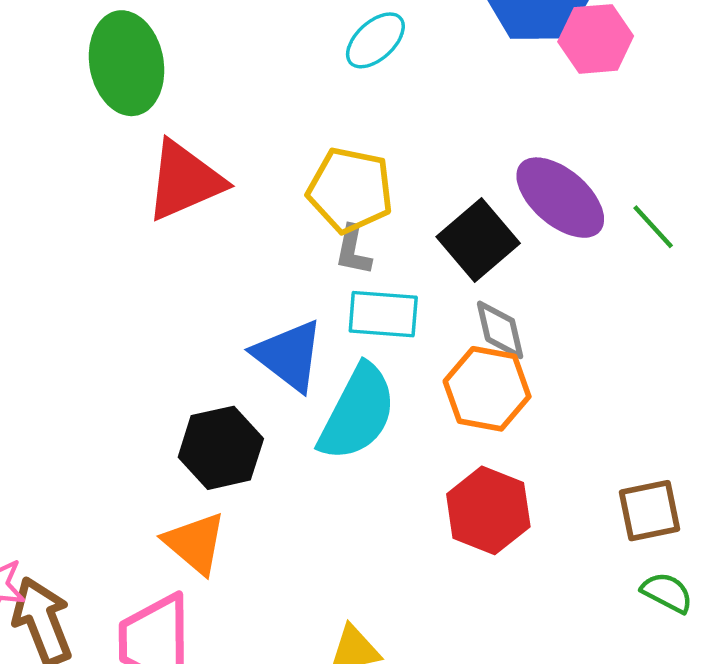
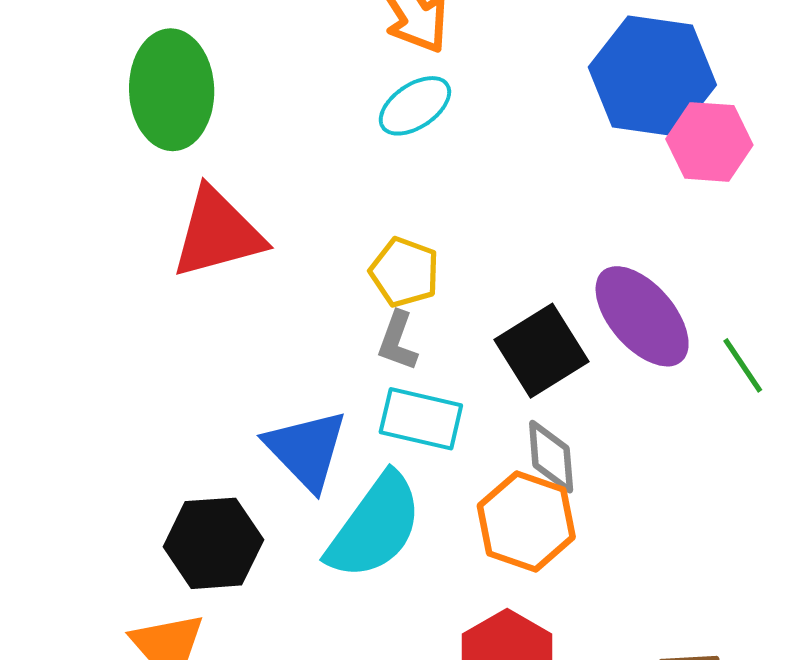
cyan ellipse: (375, 40) -> (415, 106), moved
yellow pentagon: (350, 190) -> (404, 272), size x0.7

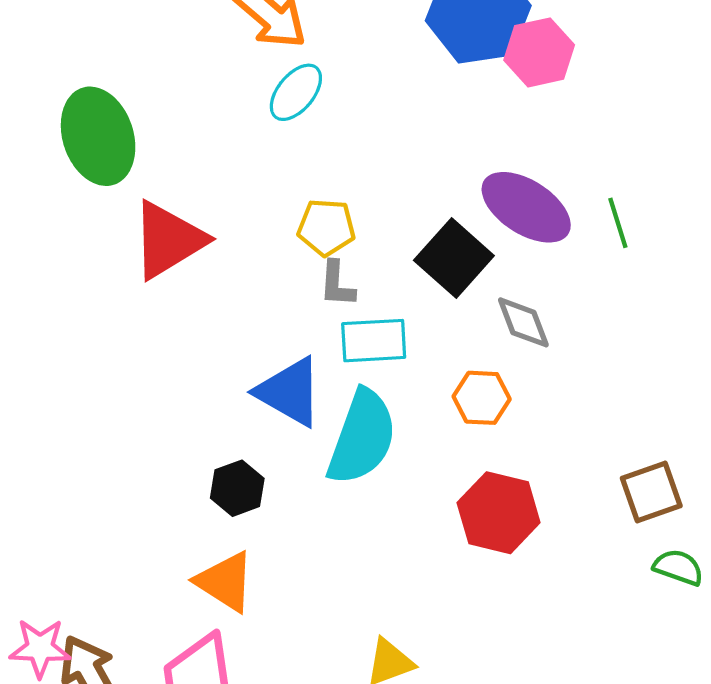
green line: (743, 365) -> (618, 223), turned 33
gray diamond: (551, 457) -> (523, 322), moved
orange hexagon: (526, 521) -> (482, 398), size x0.7
black hexagon: (213, 543) -> (237, 488), size x0.7

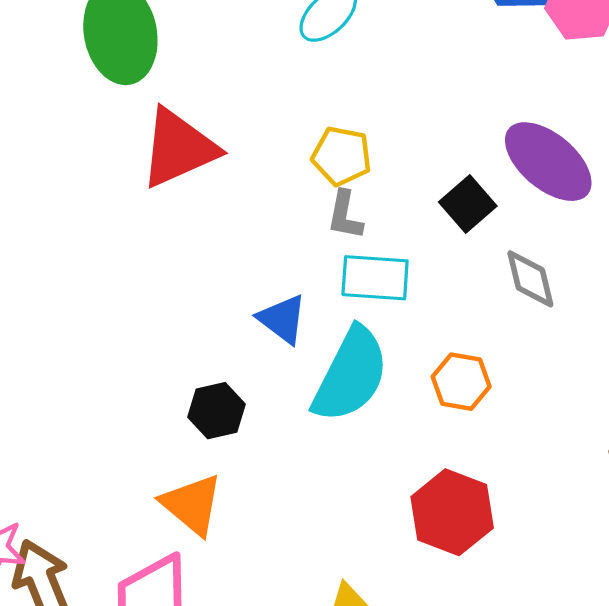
black square: (454, 258) -> (468, 204), size x0.7
blue triangle: (289, 392) -> (282, 319), size x0.7
orange hexagon: (482, 398) -> (461, 382), moved
red hexagon: (499, 513) -> (452, 512), moved

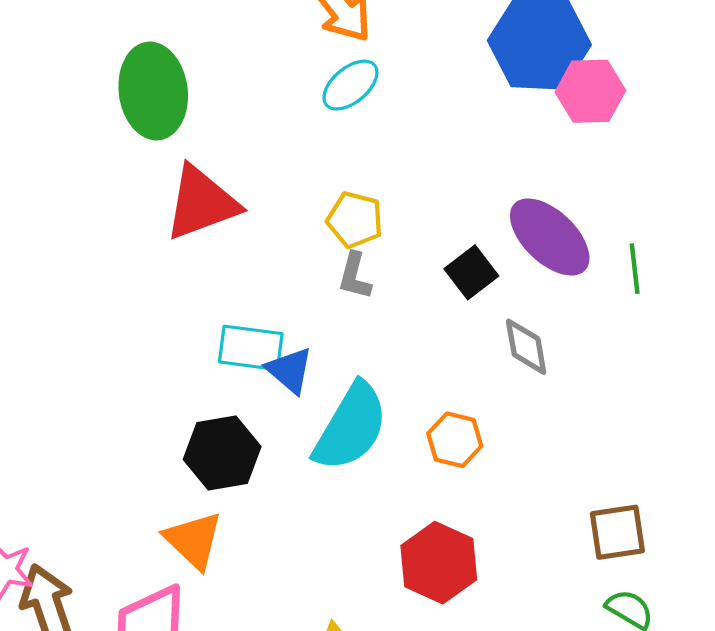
cyan rectangle: (375, 278) -> (251, 348), moved
black hexagon: (216, 411) -> (222, 453), size x1.4

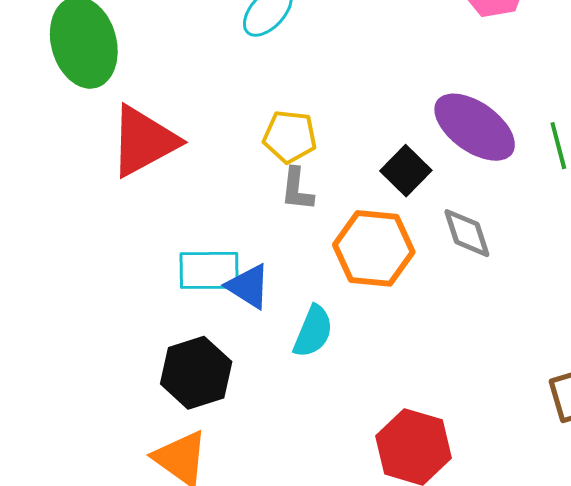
cyan semicircle: (351, 427) -> (313, 331), size x0.6
orange hexagon: (455, 440) -> (374, 248), moved, size x1.5

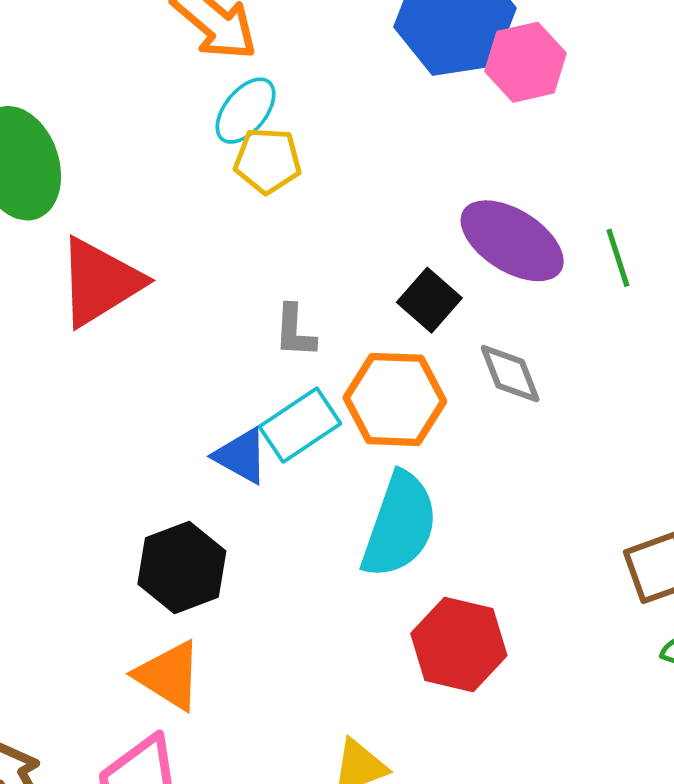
yellow pentagon: (290, 137) -> (268, 161), moved
cyan rectangle: (209, 270) -> (300, 425), moved, turned -30
cyan semicircle: (313, 331) -> (400, 525), moved, size x1.6

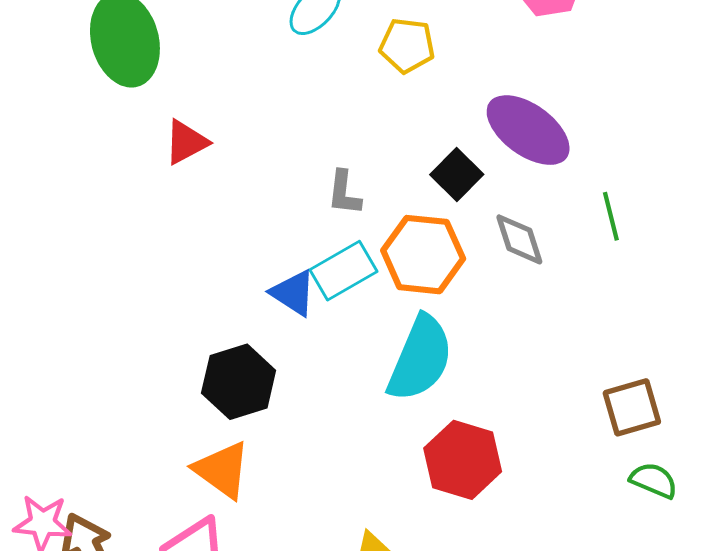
yellow pentagon: (268, 161) -> (407, 45), moved
green line: (618, 258) -> (611, 216), moved
red triangle: (100, 282) -> (186, 142), size x0.6

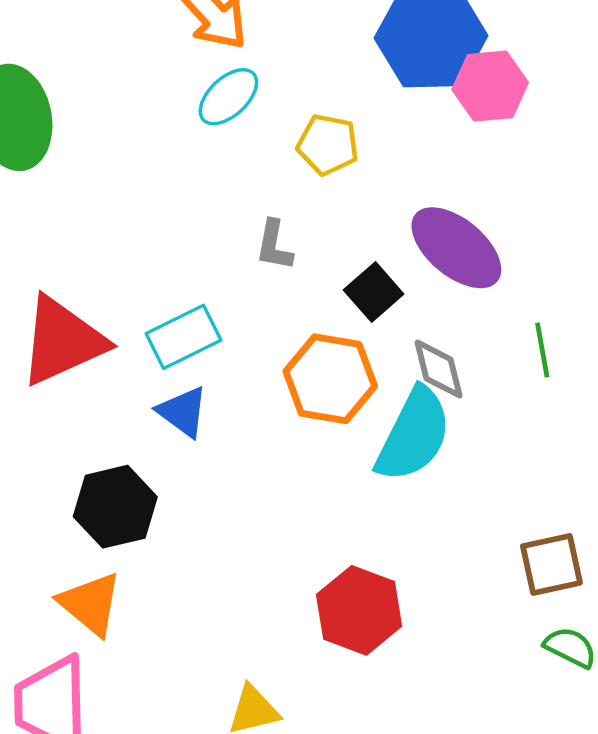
red triangle: (186, 142) -> (62, 341), moved, size x1.8
gray L-shape: (344, 193) -> (274, 245), moved
cyan rectangle: (343, 271) -> (184, 337), moved
cyan semicircle: (420, 358) -> (414, 435), moved

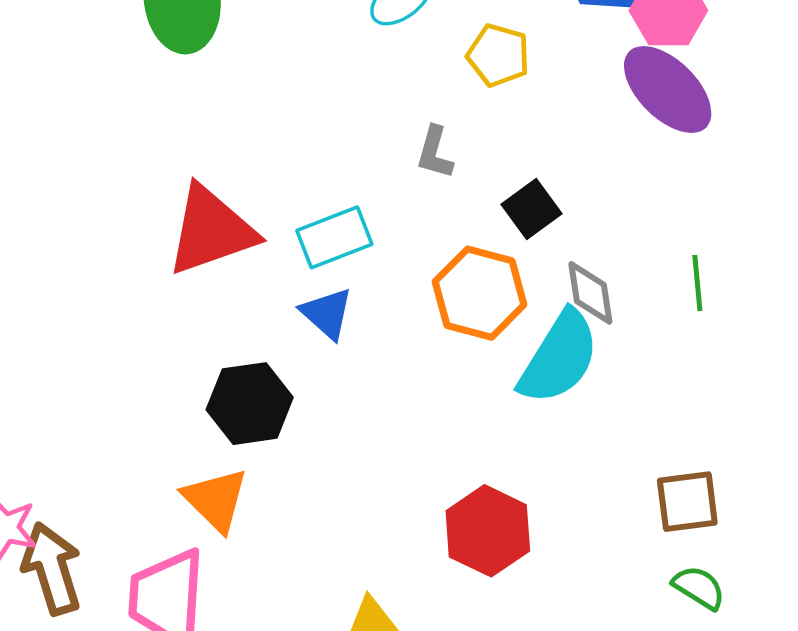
purple ellipse: (456, 248) -> (668, 90), moved

